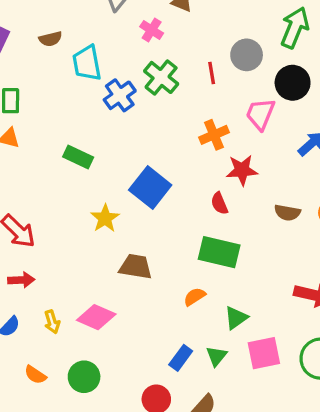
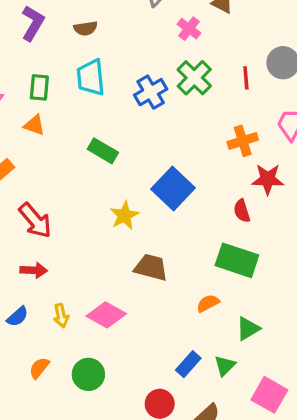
cyan trapezoid: (87, 63) -> (91, 77), moved
pink square: (264, 353) -> (269, 395), moved, turned 36
orange semicircle: (35, 375) -> (39, 368), turned 90

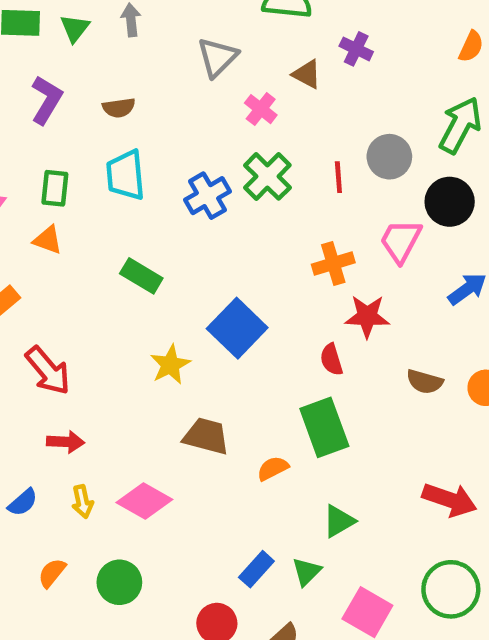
green rectangle: (237, 260) -> (324, 427), turned 51
red arrow: (34, 270) -> (66, 442), moved
orange semicircle: (208, 303) -> (273, 468), moved

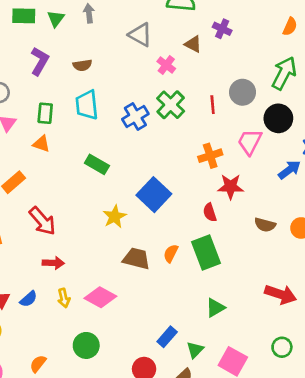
gray triangle: (217, 57) -> (140, 35), turned -45
orange semicircle: (273, 468) -> (171, 253), moved, turned -36
green triangle: (307, 572) -> (195, 350), moved
orange semicircle: (52, 573) -> (38, 364), moved
green circle: (451, 589) -> (282, 347), size x0.6

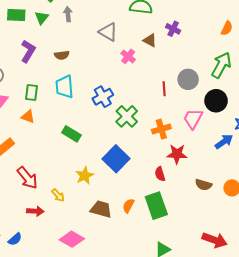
green cross: (171, 105) -> (127, 116), moved
yellow arrow: (64, 298) -> (58, 195), moved, turned -32

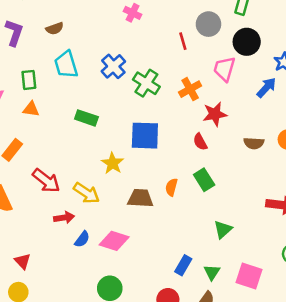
blue square: (116, 159) -> (145, 136), turned -30
yellow arrow: (58, 195) -> (87, 193), size x1.5
green rectangle: (156, 206) -> (204, 180), size x0.7
blue semicircle: (15, 239) -> (82, 239), moved

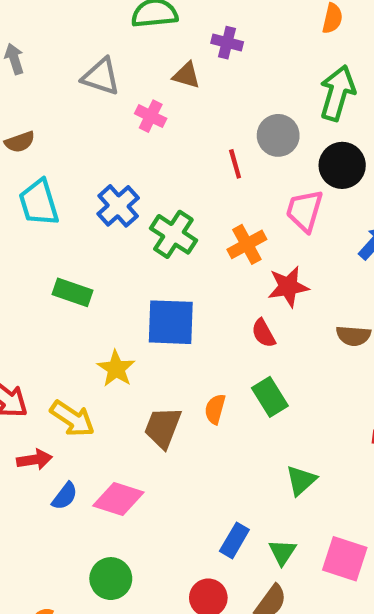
brown trapezoid: (140, 198) -> (163, 428), turned -72

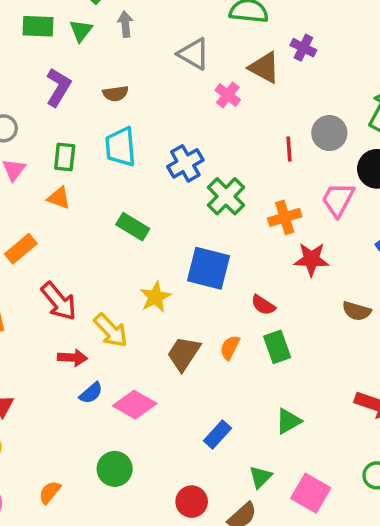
brown triangle: (186, 75) -> (264, 68), size x1.4
red semicircle: (263, 333) -> (263, 305), moved, turned -40
blue rectangle: (234, 540) -> (218, 435), moved

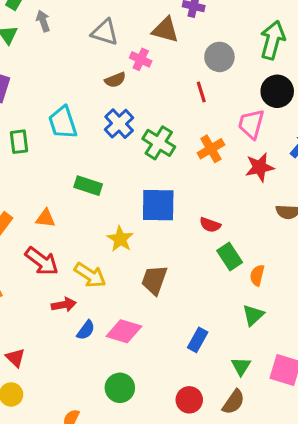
brown semicircle: (115, 94) -> (115, 80), moved
gray circle: (329, 133) -> (219, 57), moved
orange triangle: (59, 198) -> (45, 218), moved
red star: (311, 259) -> (260, 167), moved
orange semicircle: (230, 347) -> (257, 275), moved

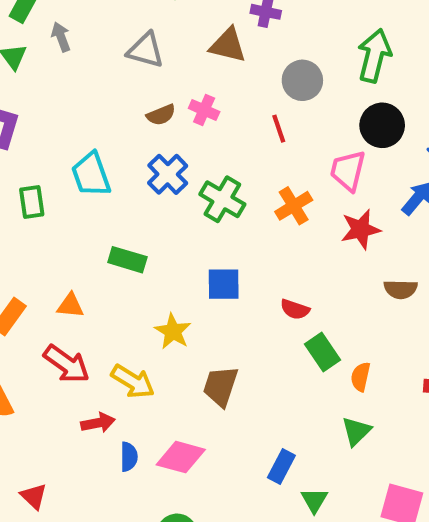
pink cross: (141, 59) -> (204, 110), moved
blue square: (158, 205) -> (224, 284), size x0.7
blue semicircle: (86, 330) -> (129, 457), turned -35
green triangle: (241, 366) -> (314, 500), moved

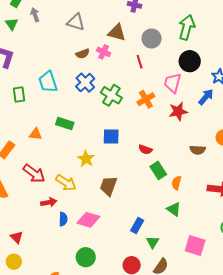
brown triangle: (228, 45) -> (117, 33), moved
brown semicircle: (401, 289) -> (198, 150), moved
orange triangle: (70, 306) -> (36, 134), moved
green triangle: (356, 431) -> (174, 209), turned -42

